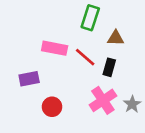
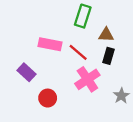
black rectangle: (109, 67) -> (109, 56), moved
purple rectangle: (29, 79) -> (27, 72), turned 54
pink cross: (103, 100) -> (87, 79), moved

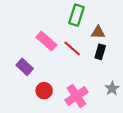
pink rectangle: (50, 44) -> (46, 41), turned 30
pink cross: (87, 79) -> (76, 96), moved

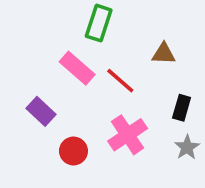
green rectangle: (76, 15) -> (99, 23), moved
black rectangle: (100, 52) -> (182, 108), moved
pink cross: (76, 96) -> (128, 135), moved

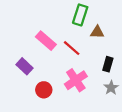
green rectangle: (99, 23) -> (80, 15), moved

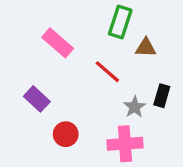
pink rectangle: (46, 41) -> (58, 43), moved
pink cross: (76, 80) -> (125, 144), moved, turned 30
gray star: (111, 88) -> (135, 107), moved

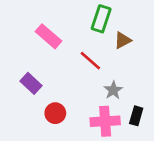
brown triangle: (146, 48) -> (123, 40), turned -30
black rectangle: (162, 96) -> (136, 116), moved

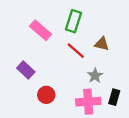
green rectangle: (101, 19) -> (73, 21), moved
brown triangle: (123, 40) -> (102, 44), moved, turned 42

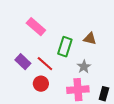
green rectangle: (73, 21) -> (65, 47), moved
red line: (76, 51) -> (45, 64), moved
black rectangle: (114, 97) -> (104, 94), moved

